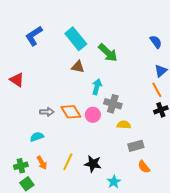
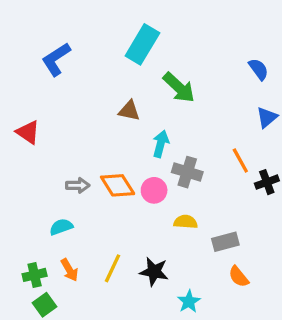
cyan rectangle: (76, 39) -> (142, 44), moved, turned 70
orange line: (157, 90) -> (240, 160), moved
yellow semicircle: (124, 125) -> (186, 222), moved

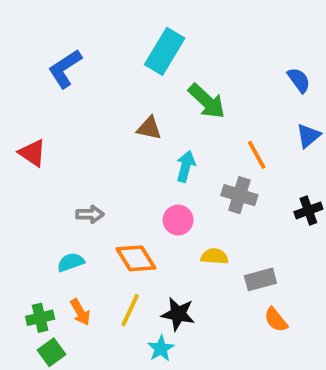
orange line: (240, 160) -> (257, 155), moved
gray cross: (187, 172) -> (239, 195), moved
orange diamond: (118, 185) -> (136, 258), moved
cyan star: (189, 301) -> (161, 348), moved

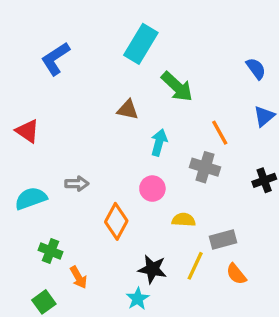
orange diamond: (136, 258) -> (116, 221), turned 60
cyan semicircle: (71, 262) -> (31, 198), moved, size x1.4
yellow line: (130, 310) -> (195, 266), moved
orange arrow: (80, 312) -> (78, 277), moved
green cross: (40, 318) -> (50, 251), moved, turned 35

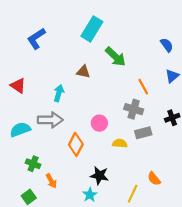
cyan arrow: (159, 143) -> (59, 93), moved
gray arrow: (77, 184) -> (50, 120), size x1.6
gray rectangle: (223, 240) -> (143, 133), moved
yellow line: (195, 266) -> (133, 194), moved

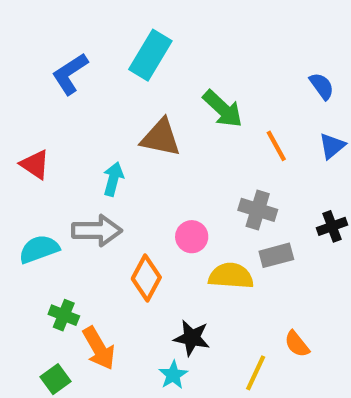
cyan rectangle: (92, 29) -> (150, 55), moved
brown triangle: (83, 72) -> (161, 138), size x1.5
orange line: (143, 87) -> (276, 146), moved
yellow semicircle: (120, 143) -> (231, 276), size x1.5
orange arrow: (51, 181) -> (99, 348), size x1.5

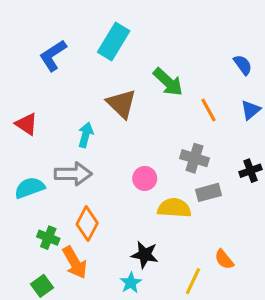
brown triangle: (161, 138) -> (121, 104), turned 32
orange diamond: (146, 278) -> (87, 224), moved

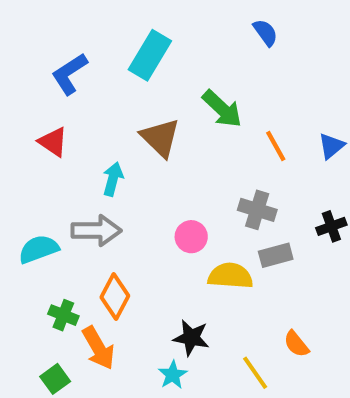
blue semicircle: (243, 65) -> (265, 33), moved
red triangle: (26, 124) -> (53, 142), moved
yellow line: (193, 281) -> (255, 373), turned -60

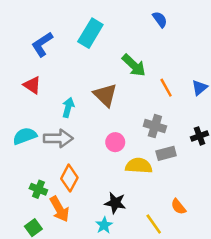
brown triangle: (160, 138) -> (105, 95), moved
cyan semicircle: (39, 249) -> (25, 136), moved

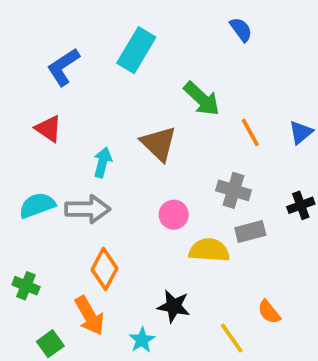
green cross: (38, 189) -> (26, 286), moved
cyan star: (104, 225) -> (142, 340), moved

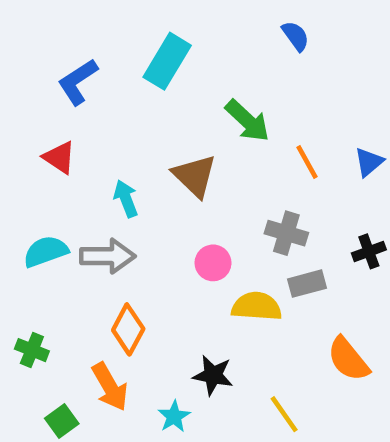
cyan arrow: (103, 162) -> (126, 199), turned -36
orange semicircle: (269, 312) -> (348, 359), moved, size x1.5

